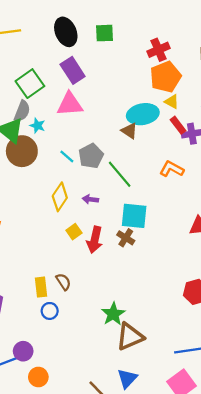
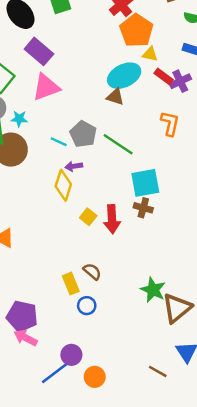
orange L-shape: (172, 169) -> (170, 123), turned 90
purple arrow: (90, 199) -> (74, 166), moved

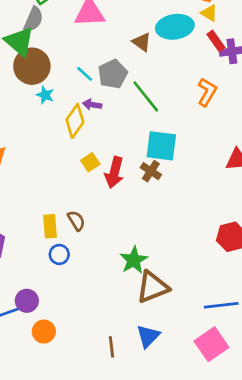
brown triangle: (115, 97) -> (142, 42), moved
cyan star: (19, 119) -> (45, 95), moved
brown line: (158, 371) -> (111, 347), turned 36

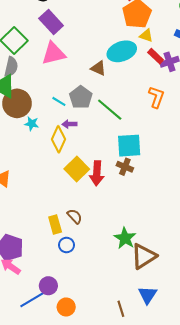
yellow square: (90, 162) -> (77, 169), size x1.6

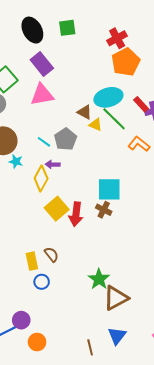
yellow triangle: (146, 36) -> (96, 125), moved
orange L-shape: (156, 97) -> (139, 144), turned -75
green line: (110, 110) -> (114, 119), moved

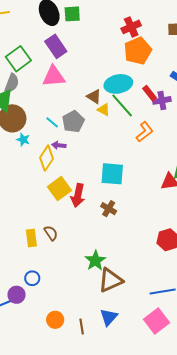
green square: (67, 28) -> (72, 14), moved
orange L-shape: (139, 144) -> (145, 132), turned 100
brown cross: (104, 210) -> (109, 209), moved
blue circle: (42, 282) -> (32, 278), moved
orange circle: (37, 342) -> (55, 320), moved

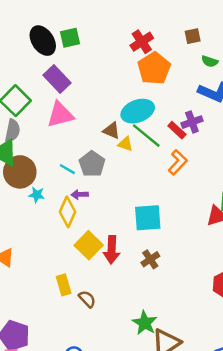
red rectangle: (150, 93) -> (177, 130), moved
brown cross: (109, 209) -> (150, 259), turned 35
yellow rectangle: (31, 238) -> (64, 285), moved

